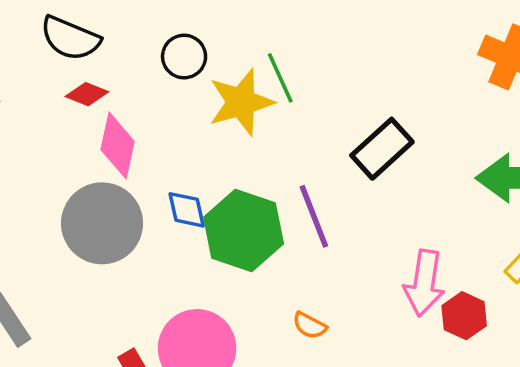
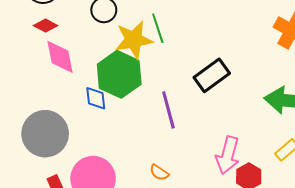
pink diamond: (118, 145) -> (60, 57), turned -30
gray circle: (102, 223) -> (45, 134), moved
green hexagon: (244, 231) -> (119, 74), moved

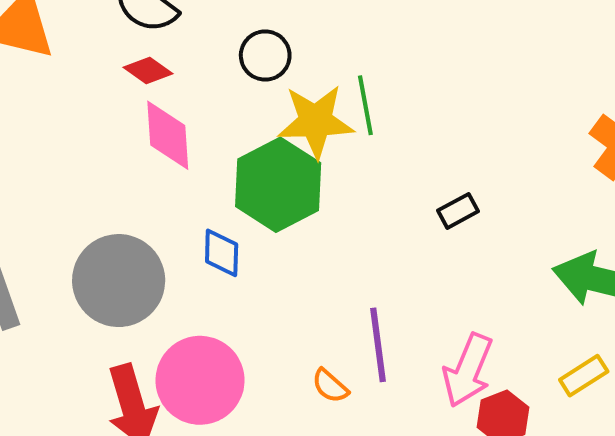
black rectangle: (212, 75) -> (458, 211), size x0.6
blue diamond: (96, 98) -> (222, 253), moved
purple line: (168, 110) -> (378, 345), moved

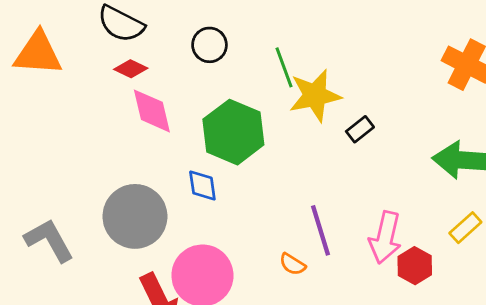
yellow star: (315, 121) -> (315, 96), moved

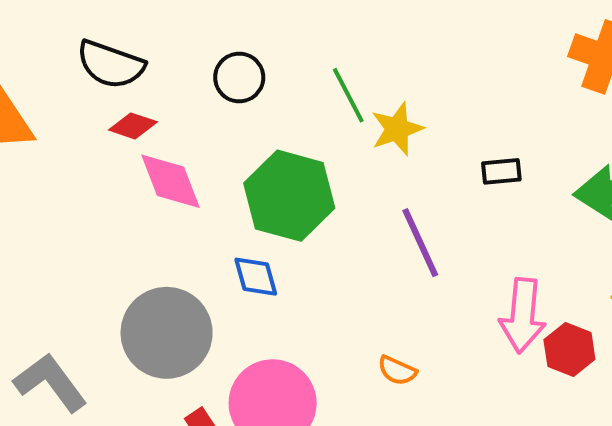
yellow star: (315, 96) -> (397, 129), size x0.7
black rectangle: (360, 129) -> (501, 171), moved, turned 40
purple line: (321, 230) -> (420, 243), moved

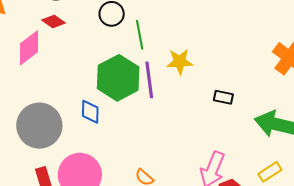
green line: (348, 95) -> (140, 35), moved
pink diamond: (171, 181) -> (29, 48), moved, turned 57
purple line: (420, 243) -> (149, 80), moved

